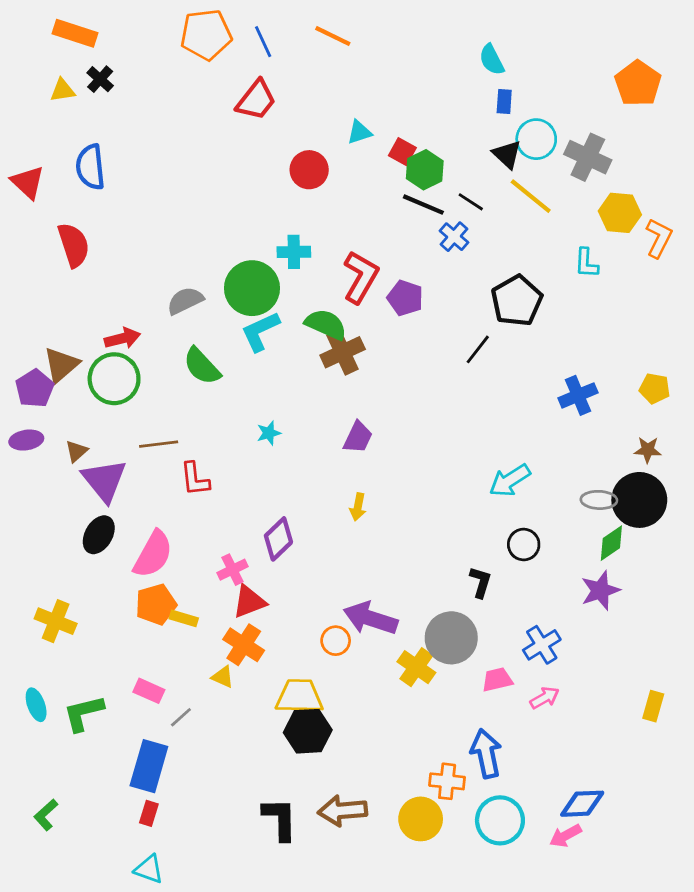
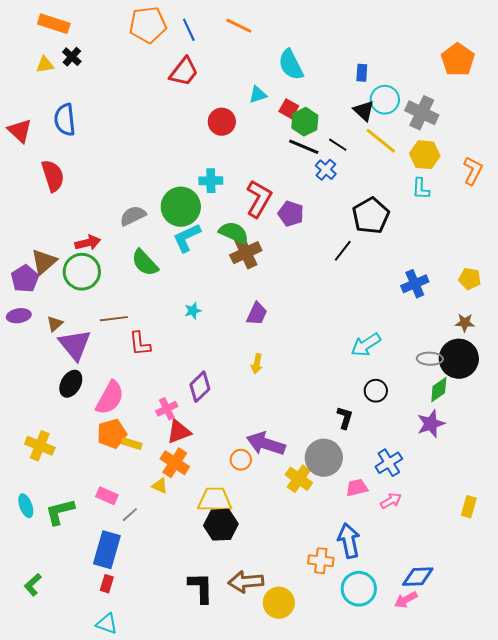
cyan semicircle: (492, 60) -> (291, 65), moved, size x1.4
yellow hexagon: (620, 213) -> (425, 155), moved
yellow circle: (421, 819) -> (279, 603), moved

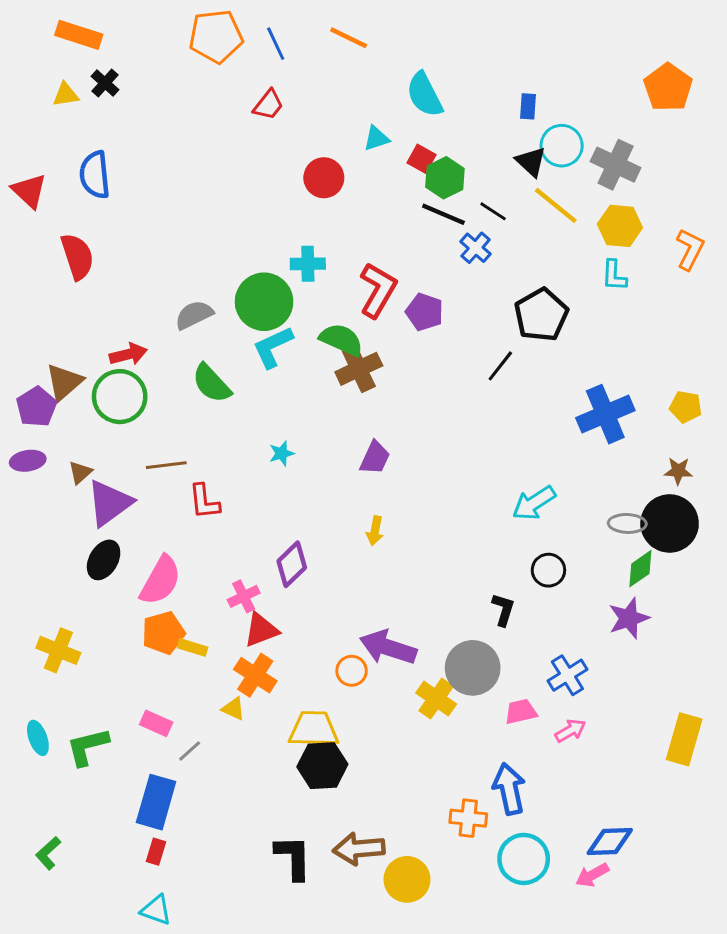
red trapezoid: (184, 72) -> (268, 105), size x0.7
blue cross: (415, 284) -> (605, 414), size x1.4
purple triangle: (75, 345) -> (109, 503), turned 33
yellow rectangle: (469, 507) -> (684, 739), size x1.6

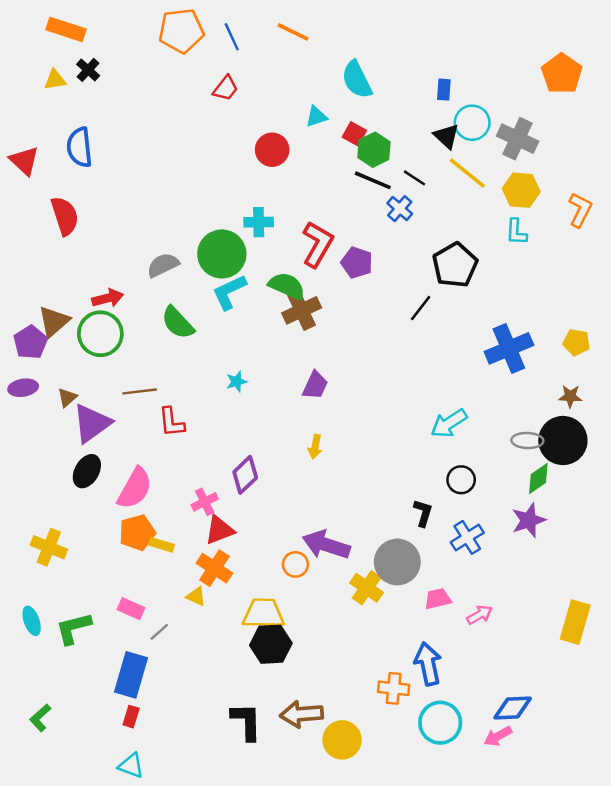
blue cross: (567, 675) -> (467, 537), moved

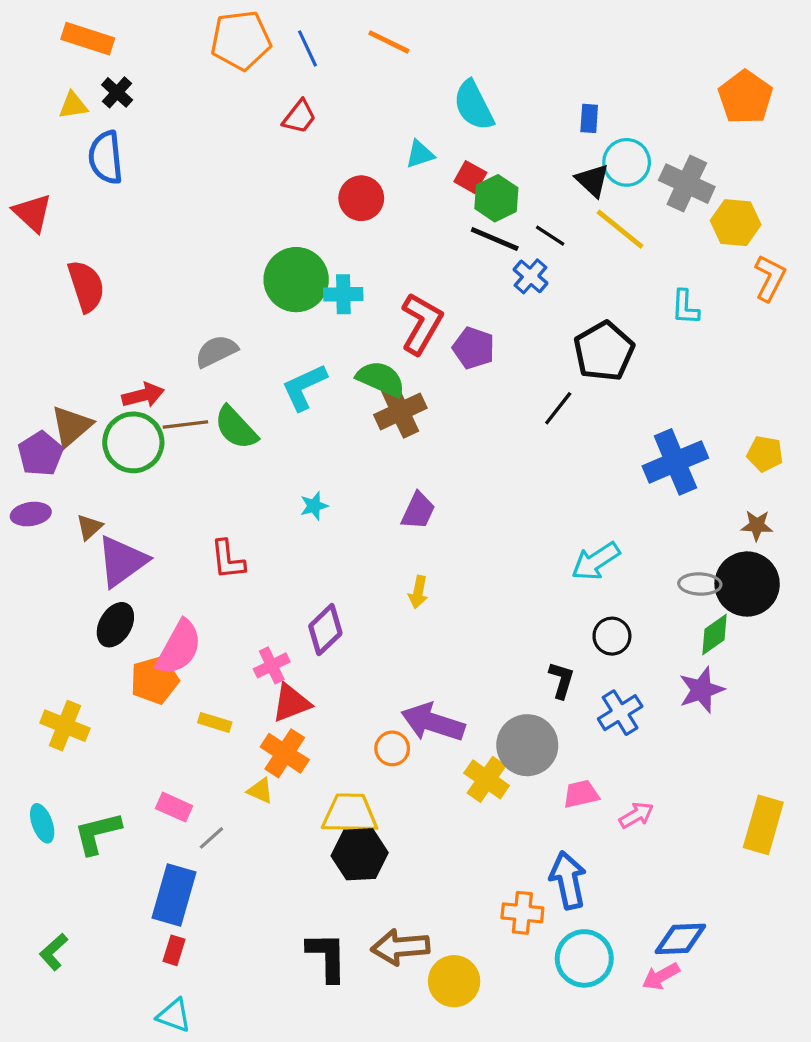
blue semicircle: (79, 147) -> (106, 158), moved
yellow hexagon: (521, 190) -> (736, 223), moved
green circle: (222, 254) -> (296, 280), moved
brown line: (140, 391) -> (185, 424), moved
orange pentagon: (137, 533) -> (154, 680), moved

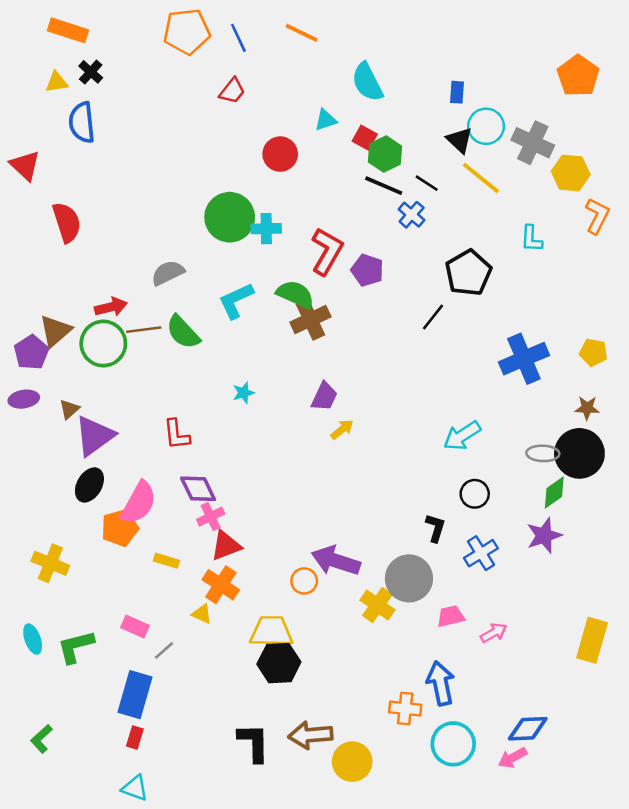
yellow arrow: (418, 592) -> (342, 429), moved, turned -140
purple diamond: (325, 630) -> (198, 489), moved, turned -72

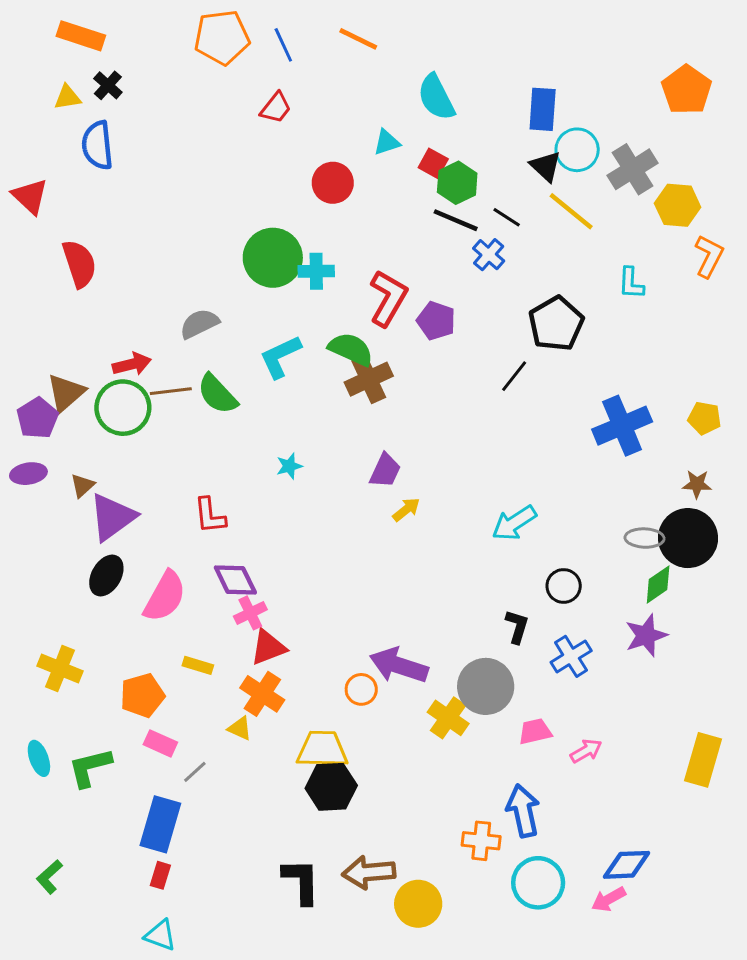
blue rectangle: (457, 92) -> (543, 109), size x1.6
gray cross: (533, 143) -> (633, 169), turned 33
cyan arrow: (462, 436) -> (514, 523), moved
orange pentagon: (120, 528) -> (142, 695), moved

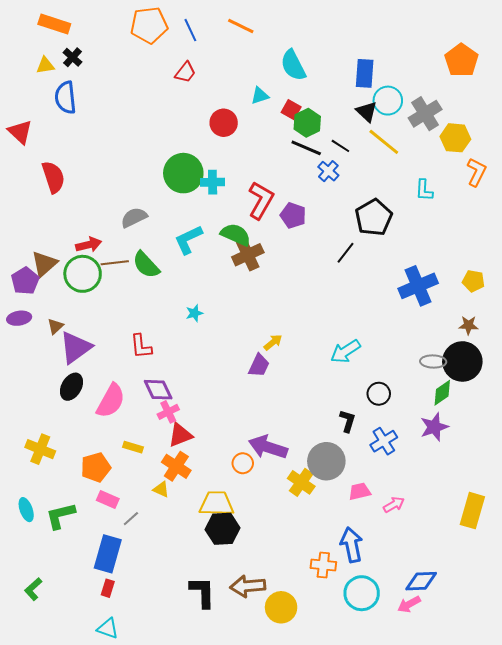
purple trapezoid: (385, 471) -> (259, 366), moved

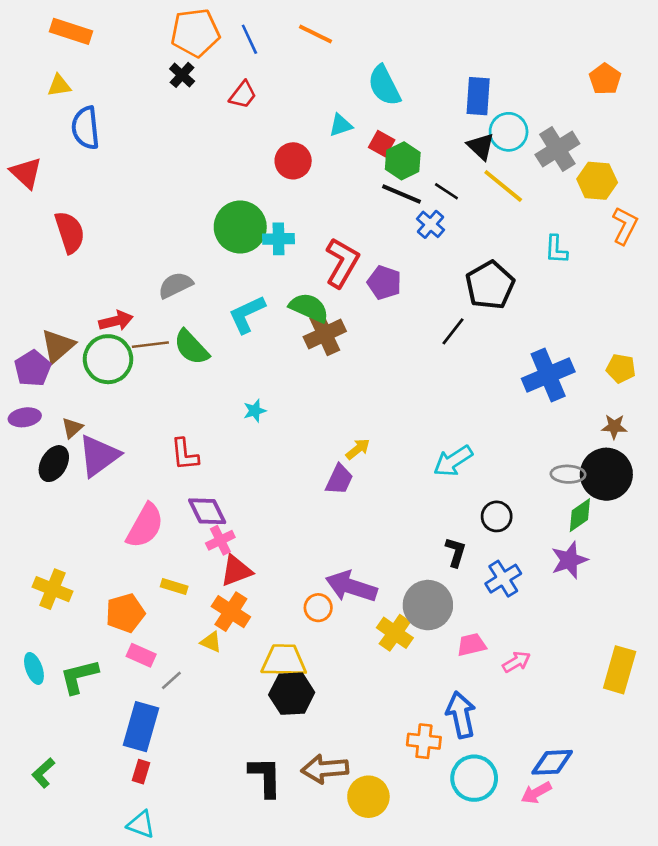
black cross: (72, 57) -> (182, 75), moved
orange pentagon: (461, 60) -> (605, 79), size x0.7
black ellipse: (71, 387) -> (54, 464), moved

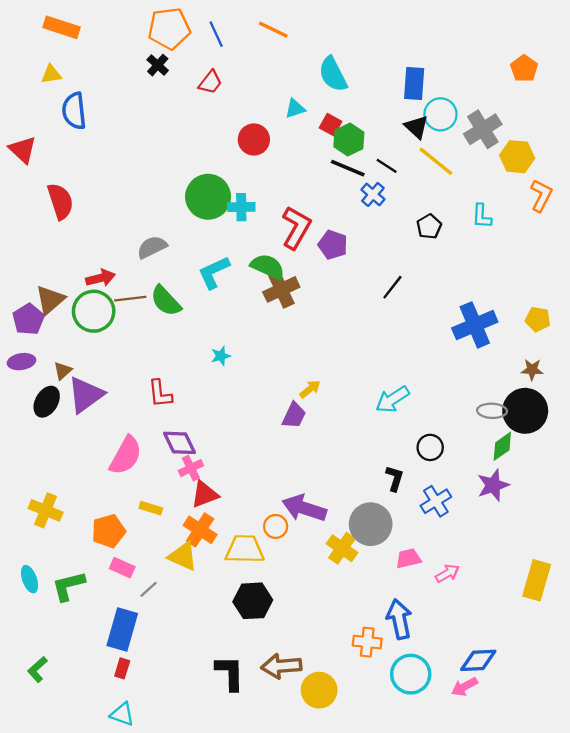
black pentagon: (490, 285) -> (429, 227), moved, size x0.6
yellow triangle: (211, 642) -> (183, 556), size x1.6
yellow trapezoid: (284, 661) -> (245, 549), moved

